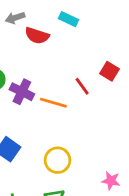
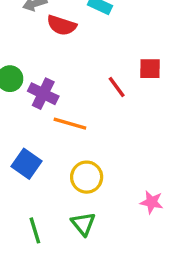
red square: (110, 71) -> (150, 69), turned -30
orange line: (53, 103) -> (70, 124), moved

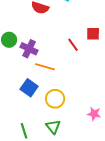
blue square: (27, 164) -> (29, 88), moved

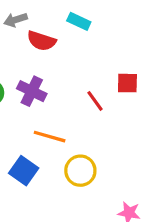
purple cross: (29, 49) -> (32, 91), moved
yellow circle: (55, 99) -> (80, 171), moved

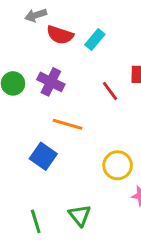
cyan rectangle: (79, 21) -> (95, 39), moved, turned -75
yellow circle: (80, 171) -> (118, 165), moved

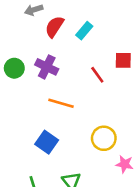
red semicircle: (60, 35) -> (54, 27), turned 105
blue square: (43, 156) -> (47, 142), moved

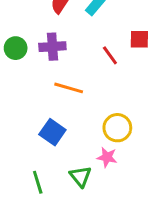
purple cross: (47, 67) -> (52, 47), turned -30
pink star: (125, 164) -> (107, 157), moved

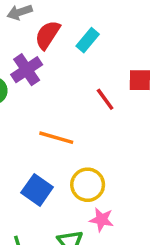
purple cross: (52, 47) -> (27, 70), moved, turned -30
yellow circle: (117, 128) -> (88, 185), moved

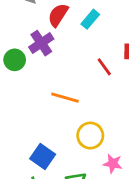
blue square: (37, 190) -> (43, 157), moved
pink star: (102, 220) -> (113, 164), moved

